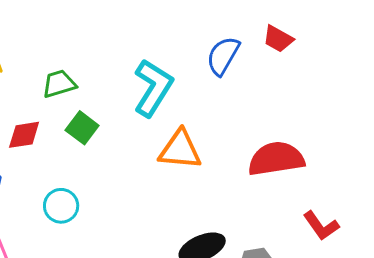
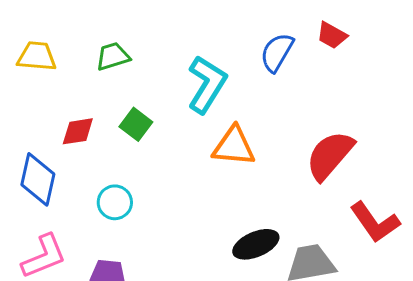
green trapezoid: (59, 84) -> (113, 56), moved
red semicircle: (276, 159) -> (330, 155), turned -40
red L-shape: (321, 226) -> (375, 222), size x1.4

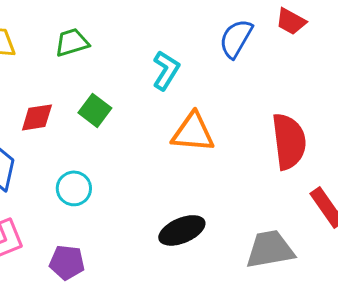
cyan L-shape: (207, 84) -> (166, 70), size x0.7
red semicircle: (330, 155) -> (289, 141), turned 132
black ellipse: (256, 244) -> (182, 230), moved

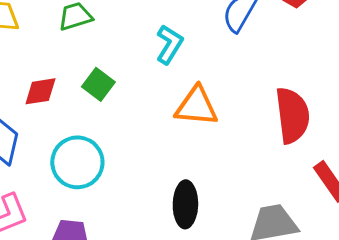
cyan circle: (74, 188) -> (77, 162), size x1.5
black ellipse: (182, 230) -> (185, 204), turned -66

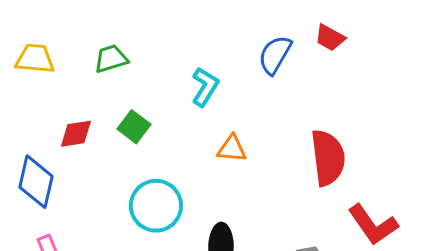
orange triangle: (196, 106) -> (232, 149), size x0.7
cyan circle: (77, 162) -> (156, 206), moved

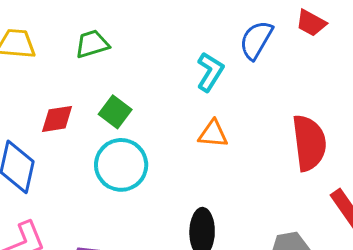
cyan L-shape: (205, 87) -> (210, 72), moved
cyan circle: (156, 206) -> (121, 165), moved

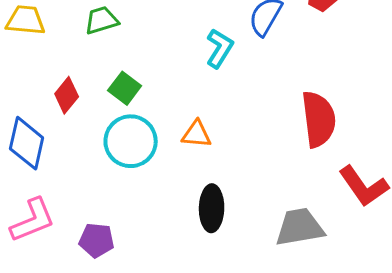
red diamond: (57, 119) -> (67, 95), turned -42
orange triangle: (213, 134) -> (197, 134), moved

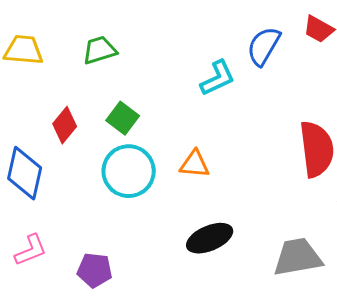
cyan L-shape: (220, 48) -> (218, 78), turned 33
black ellipse: (212, 208) -> (210, 238), turned 66
pink L-shape: (33, 220) -> (31, 250), size x0.7

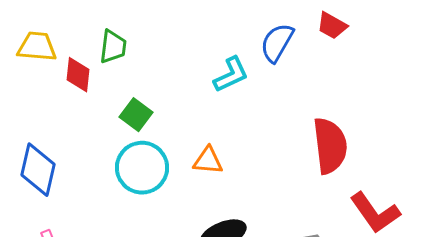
green trapezoid: (100, 50) -> (113, 47), turned 114
red diamond: (65, 125) -> (78, 75), moved, turned -33

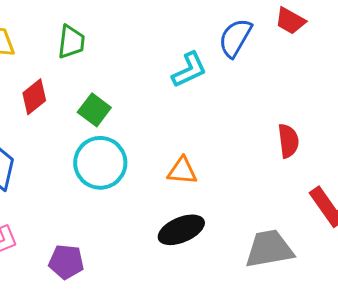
red diamond: (78, 75) -> (34, 97), moved, turned 45
red semicircle: (330, 146) -> (288, 141), size x0.6
orange triangle: (208, 161) -> (182, 171), moved

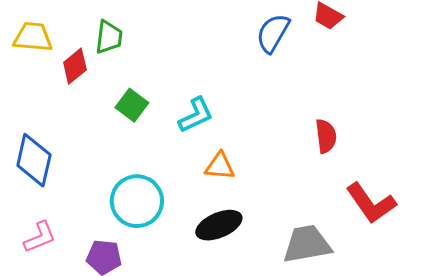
cyan L-shape: (189, 70) -> (196, 115), moved
red diamond: (34, 97) -> (75, 66), moved
cyan circle: (100, 163) -> (137, 201), moved

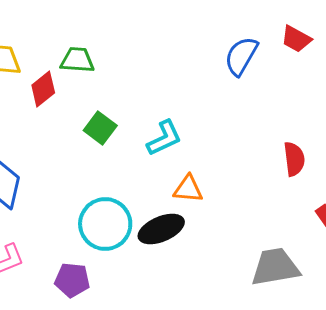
green trapezoid: (109, 37) -> (77, 60), turned -93
black ellipse: (219, 225) -> (161, 229), moved

